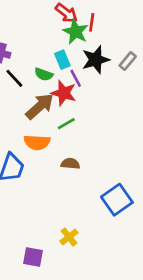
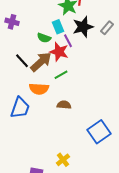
black line: (14, 78) -> (22, 61), moved

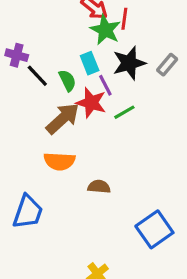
green semicircle: (44, 38) -> (67, 81), turned -136
black line: (22, 61) -> (37, 76), moved
green line: (61, 75) -> (124, 112), moved
blue trapezoid: (20, 108) -> (28, 212), moved

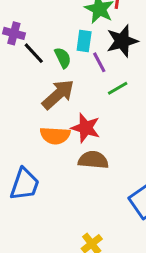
cyan rectangle: (90, 63) -> (84, 41), turned 30
red star: (91, 103) -> (86, 128), moved
brown semicircle: (99, 187) -> (93, 160), size x1.4

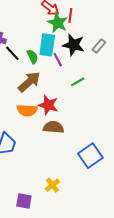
cyan rectangle: (84, 41) -> (47, 45), size x1.5
black star: (122, 41) -> (74, 45), turned 30
green line: (118, 88) -> (78, 82), moved

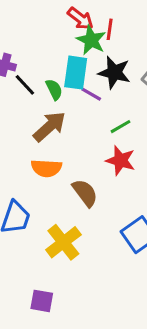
purple line: (58, 60) -> (91, 94), turned -32
red star: (48, 105) -> (120, 160), moved
brown semicircle: (53, 127) -> (85, 193), turned 48
yellow cross: (52, 185) -> (63, 242), moved, size x1.6

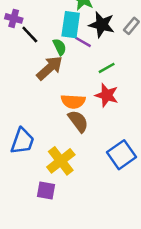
green semicircle: (54, 89) -> (60, 47), moved
orange semicircle: (46, 168) -> (73, 101), moved
purple square: (42, 301) -> (46, 191), moved

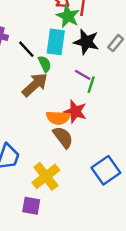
black line: (30, 35) -> (26, 49), moved
purple line: (83, 42) -> (83, 75), moved
green line: (107, 68) -> (91, 85), turned -42
red star: (107, 95) -> (75, 112), moved

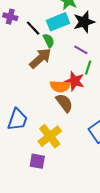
cyan rectangle: (56, 42) -> (58, 22), turned 60
black star: (86, 42) -> (84, 22), turned -30
green line: (91, 85) -> (88, 68), moved

